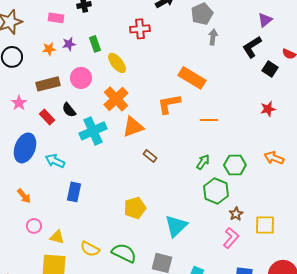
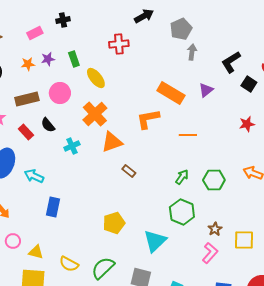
pink rectangle: (56, 18) -> (35, 33), turned -35
purple triangle: (265, 20) -> (206, 90), moved
cyan cross: (93, 131) -> (72, 146), size x0.6
green hexagon: (216, 191) -> (182, 212), moved
green semicircle: (124, 253) -> (103, 268), turned -70

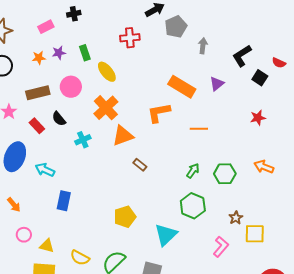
gray pentagon: (181, 29) -> (176, 27), moved
brown star: (215, 229) -> (236, 218), moved

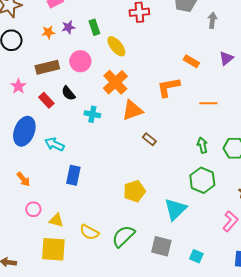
orange rectangle: (182, 87) -> (191, 61), size x0.6
cyan cross: (83, 140) -> (92, 114), turned 35
green arrow: (193, 171) -> (202, 145), turned -49

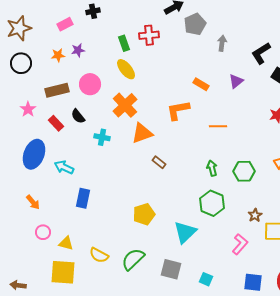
green rectangle: (94, 27) -> (124, 43), moved

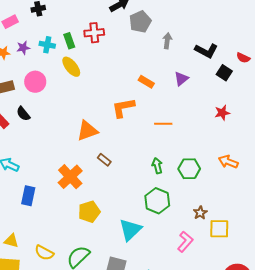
black L-shape: (261, 53) -> (206, 51), turned -120
orange cross: (125, 105) -> (70, 177), moved
cyan cross: (102, 137) -> (47, 45), moved

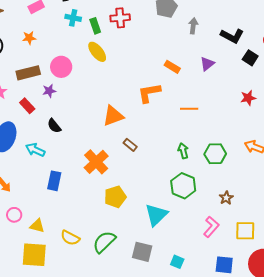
cyan cross: (47, 45) -> (73, 18), moved
purple star: (23, 48) -> (49, 91), moved
black semicircle: (23, 114) -> (54, 126), moved
yellow square: (219, 229) -> (245, 231), moved

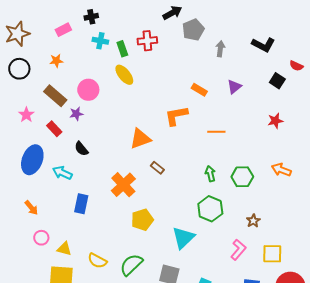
black L-shape: (232, 36) -> (263, 45), moved
brown rectangle: (28, 73) -> (55, 96), turned 55

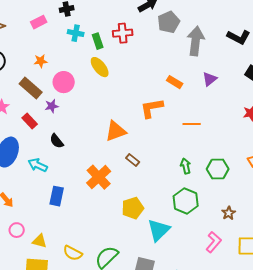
gray arrow: (220, 49) -> (196, 41), size x1.8
orange star: (56, 61) -> (41, 61), moved
yellow pentagon: (142, 220) -> (133, 208), moved

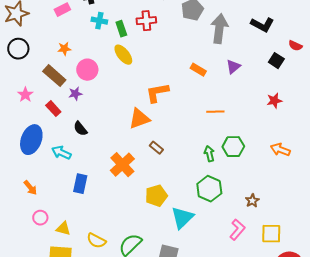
orange L-shape: (152, 108) -> (157, 93), moved
green hexagon: (218, 169) -> (233, 147), moved

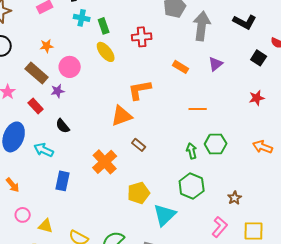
red cross: (146, 21) -> (142, 37), moved

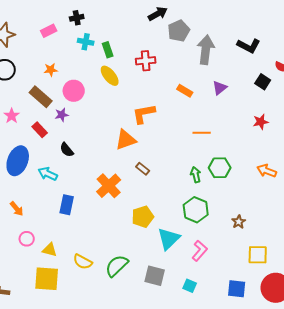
pink L-shape: (220, 227) -> (200, 251), moved

